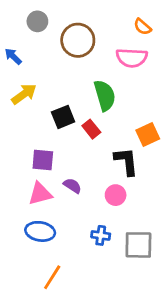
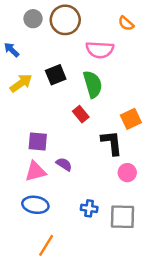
brown circle: (78, 40) -> (65, 20), moved
pink semicircle: (132, 58) -> (100, 50), moved
black square: (63, 117) -> (56, 75), moved
pink circle: (116, 195) -> (127, 173), moved

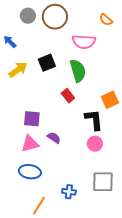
pink circle: (127, 173) -> (95, 144), moved
blue cross: (89, 208) -> (69, 192), moved

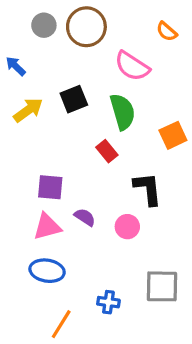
pink semicircle: (84, 42) -> (132, 66), turned 30
orange square: (110, 100) -> (173, 135), moved
pink circle: (95, 144) -> (127, 227), moved

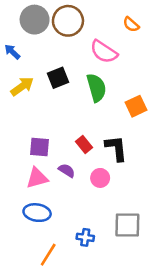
gray circle: (44, 25) -> (35, 20), size x1.5
red rectangle: (107, 151) -> (84, 145), moved

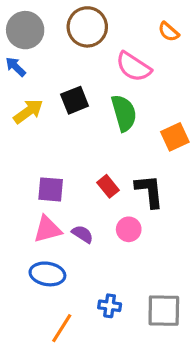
gray circle: (35, 20) -> (25, 30), moved
purple semicircle: (67, 171) -> (82, 234), moved
gray square: (127, 225) -> (164, 311), moved

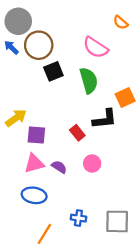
brown circle: (87, 27) -> (39, 45), moved
yellow arrow: (28, 111) -> (16, 118), moved
black L-shape: (149, 191) -> (105, 119), moved, turned 90

